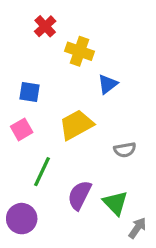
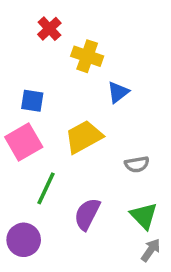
pink square: (22, 129) -> (24, 142), size x1.5
green triangle: (115, 203) -> (144, 216), moved

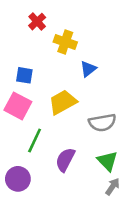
pink square: (24, 142) -> (18, 106), turned -32
gray semicircle: (137, 164) -> (102, 123), size x1.5

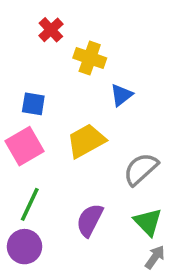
pink square: (18, 106) -> (24, 146), turned 32
gray semicircle: (102, 123) -> (141, 169), turned 148
green line: (35, 140) -> (30, 204), moved

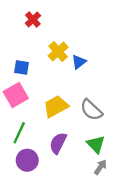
yellow cross: (90, 58) -> (58, 52), moved, turned 30
yellow trapezoid: (86, 141) -> (56, 106), moved
gray semicircle: (141, 169) -> (91, 110), turned -95
purple circle: (24, 247) -> (27, 160), moved

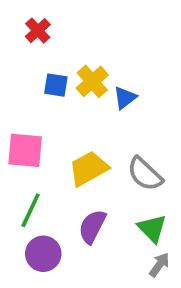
red cross: (33, 19) -> (38, 31), moved
blue square: (21, 68) -> (56, 85), moved
pink square: (16, 95) -> (25, 150), turned 35

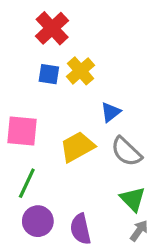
red cross: (38, 31) -> (52, 28), moved, size x1.5
blue triangle: (125, 98) -> (111, 112), moved
purple semicircle: (92, 227) -> (81, 229), moved, turned -40

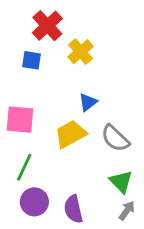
yellow cross: (81, 71) -> (81, 52), moved
blue square: (49, 74) -> (31, 60), moved
blue triangle: (111, 112) -> (88, 102), moved

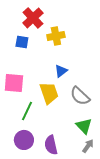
yellow cross: (81, 52) -> (56, 36), turned 30
yellow trapezoid: (70, 134) -> (49, 93), turned 100
green line: (24, 167) -> (27, 111), moved

